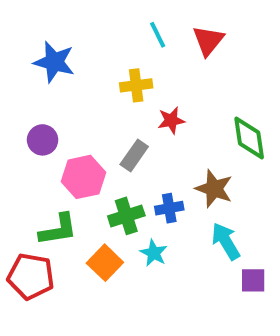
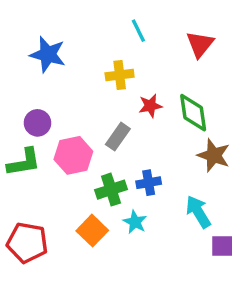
red triangle: (208, 41) -> (200, 44), moved
green diamond: (249, 138) -> (193, 113), moved
brown star: (214, 189) -> (214, 155), moved
green L-shape: (58, 230) -> (24, 162), moved

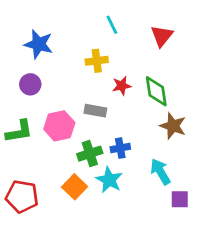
purple circle: (38, 123) -> (30, 84), moved
gray rectangle: (118, 137) -> (95, 111), turned 65
cyan star: (135, 222) -> (109, 180), size x1.4

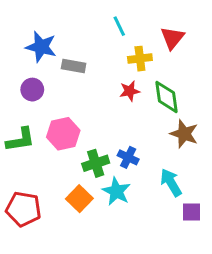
yellow cross: (97, 61) -> (140, 59), moved
gray rectangle: (95, 111) -> (74, 66), moved
blue cross: (120, 148) -> (128, 157), turned 36

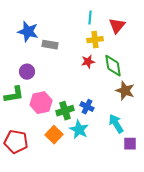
cyan line: (119, 26) -> (90, 18), moved, turned 32
purple circle: (32, 90) -> (27, 72), moved
pink hexagon: (63, 134) -> (41, 103), moved

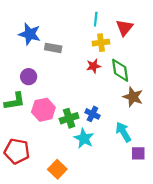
orange square: (54, 135) -> (57, 169), moved

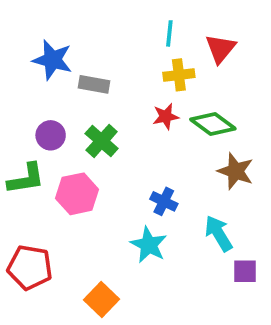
green diamond: (120, 70) -> (213, 124), turned -45
green cross: (69, 118) -> (102, 141), moved, turned -30

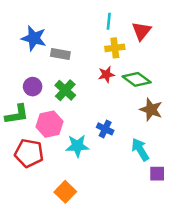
cyan star: (149, 245) -> (77, 146), moved, turned -30
red pentagon: (30, 267) -> (29, 153), moved

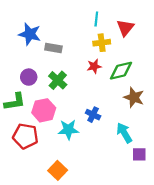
green diamond: (137, 79) -> (121, 71), turned -50

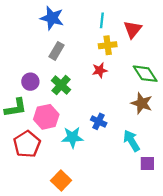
blue star: (30, 34) -> (52, 18), moved
gray rectangle: (53, 48) -> (57, 51), turned -70
green diamond: (121, 71) -> (145, 74), moved, turned 70
red pentagon: (25, 136) -> (27, 144), turned 30

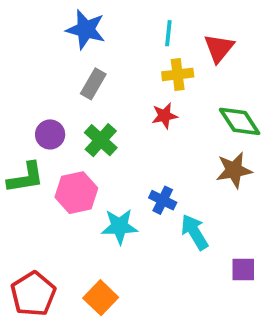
brown star: (142, 103) -> (234, 170), turned -30
cyan arrow: (131, 141) -> (195, 232), moved
red pentagon: (27, 144) -> (33, 294), moved

